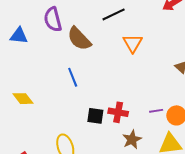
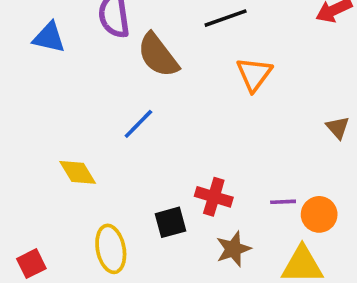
blue line: (73, 77) -> (138, 124), turned 60
yellow diamond: (23, 99) -> (78, 172), moved
black square: (95, 116) -> (171, 222), moved, turned -30

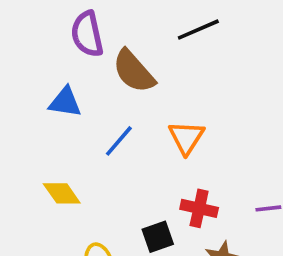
blue triangle: (49, 37) -> (65, 102), moved
orange triangle: (254, 74) -> (186, 137), moved

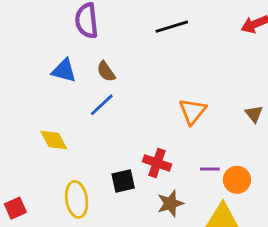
brown semicircle: (134, 71) -> (106, 71), moved, size x0.6
orange triangle: (186, 137) -> (192, 111), moved

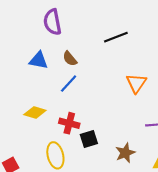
black line: (172, 27) -> (116, 37), moved
yellow diamond: (54, 140) -> (35, 112), turned -40
red cross: (157, 163) -> (69, 123), moved

